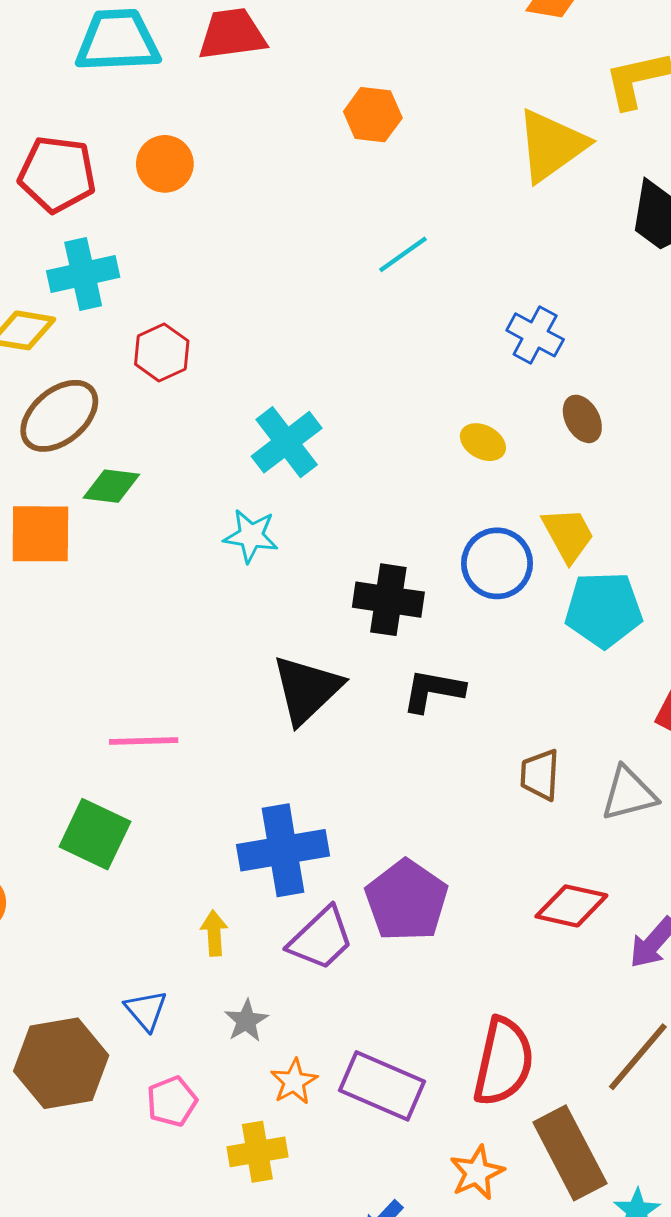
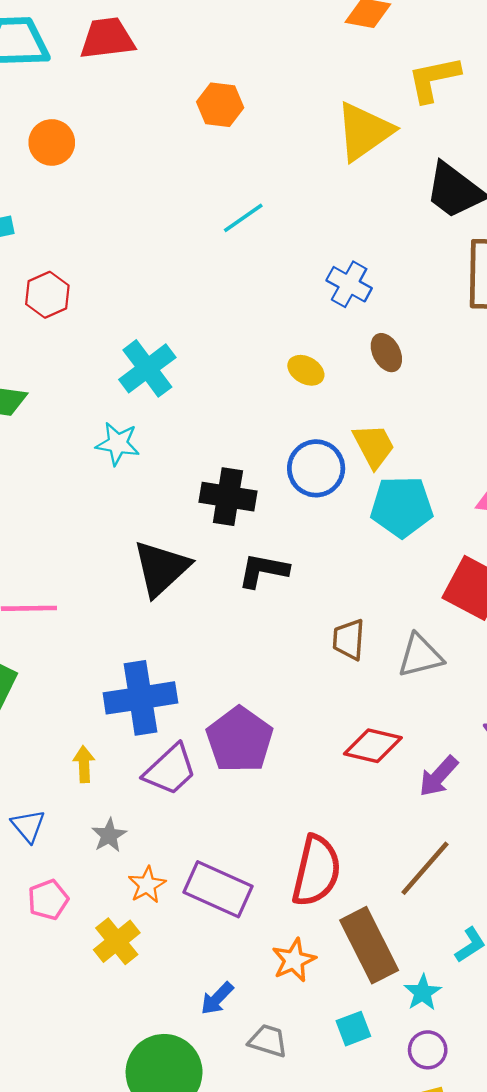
yellow cross: (257, 1152) -> (117, 941), turned -30

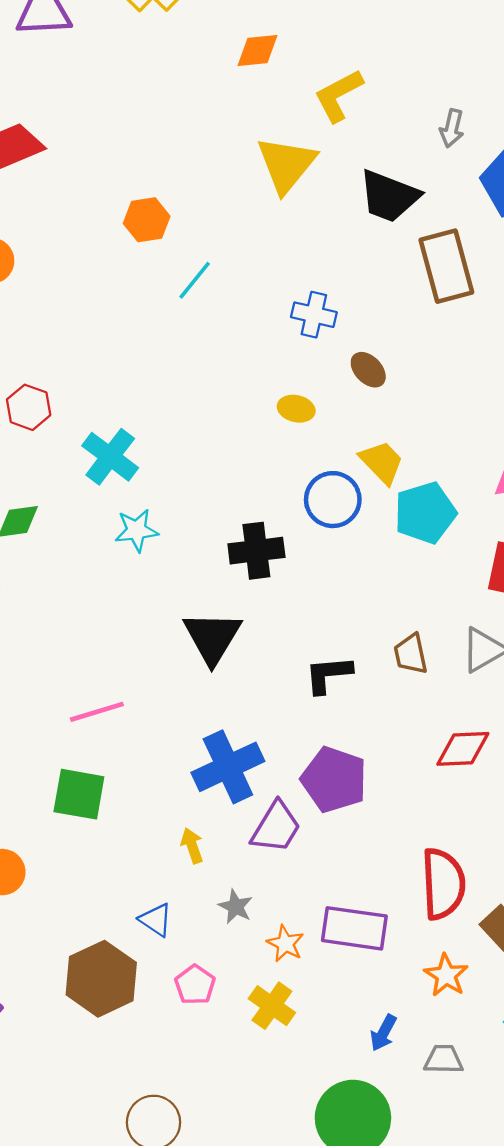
orange hexagon: (220, 105) -> (147, 220), moved
cyan cross: (147, 368) -> (110, 457), moved
black L-shape: (263, 571) -> (328, 674), moved

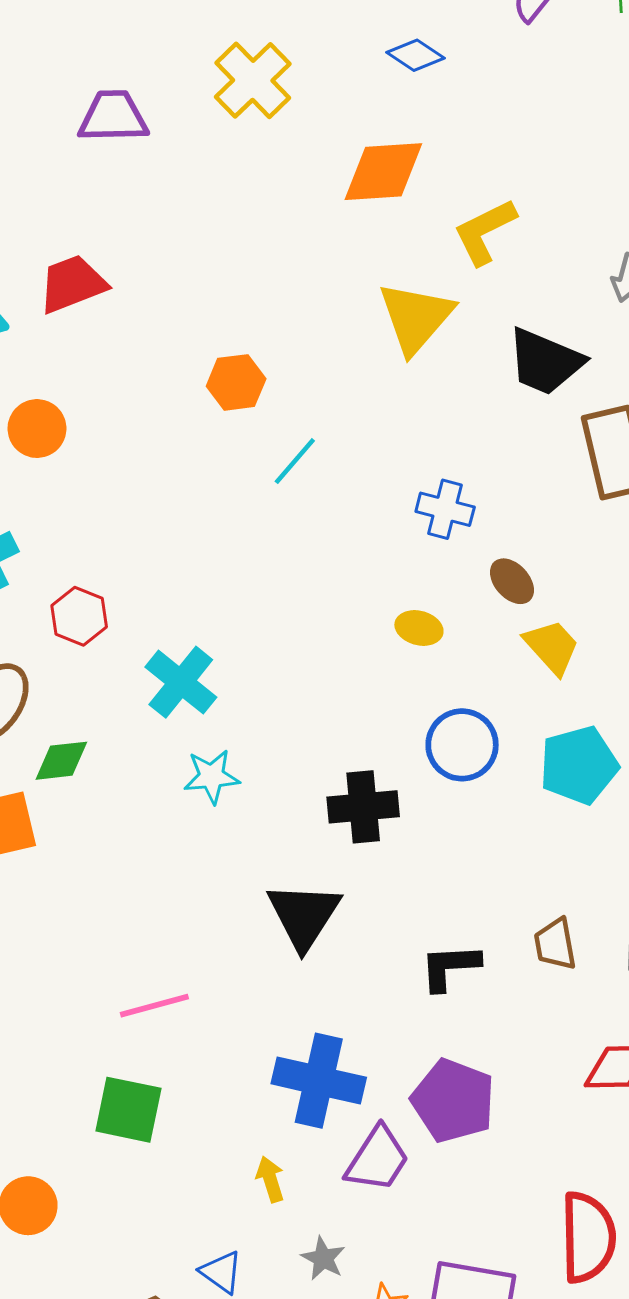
orange diamond: (258, 51) -> (383, 172), size x1.5
yellow trapezoid: (382, 462) -> (552, 647), moved
blue cross: (228, 767) -> (319, 1081), turned 36

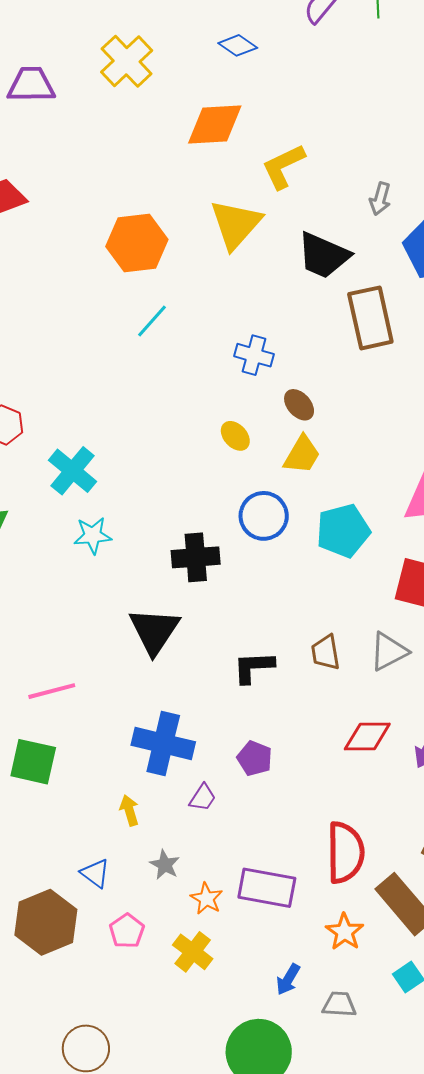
orange hexagon: (236, 382) -> (137, 243), moved, size x1.5
yellow ellipse: (419, 628) -> (235, 436), turned 32
yellow trapezoid: (552, 647) -> (302, 455), moved, turned 72
purple pentagon: (453, 1101) -> (255, 758), size x0.6
purple trapezoid: (377, 1159) -> (203, 798), size x0.6

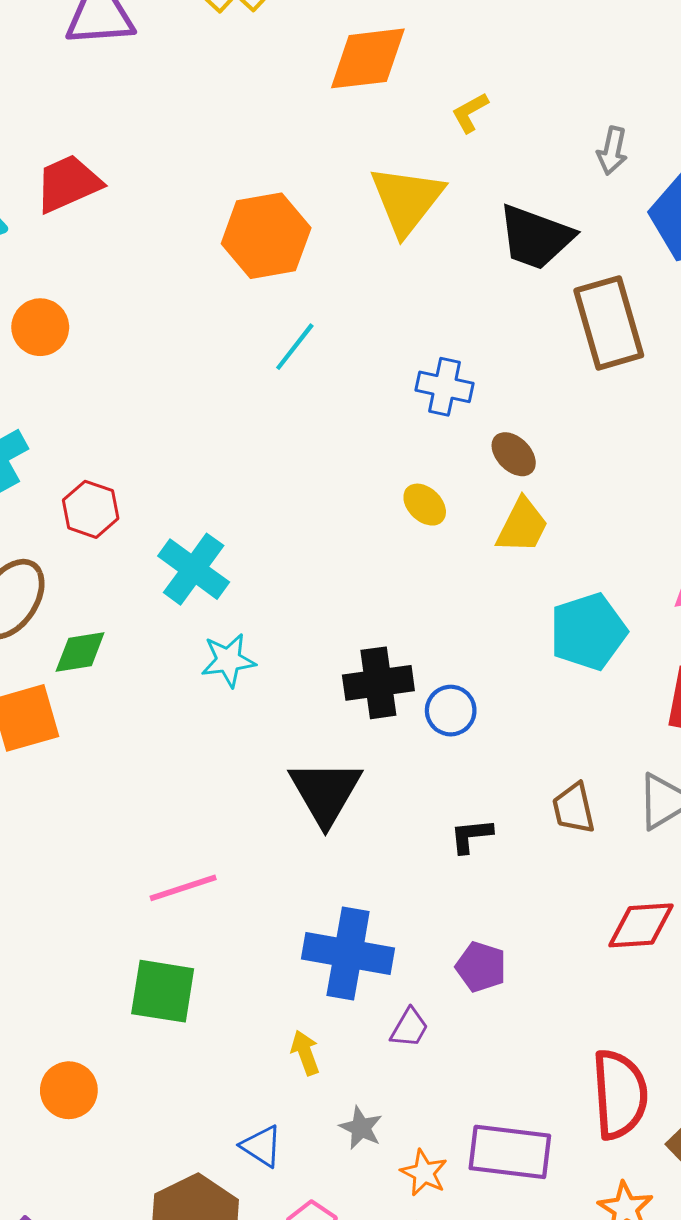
yellow L-shape: (283, 166) -> (470, 112), size x0.6
blue circle: (264, 516) -> (451, 711), moved, size x0.7
black L-shape: (254, 667) -> (471, 836), size x0.7

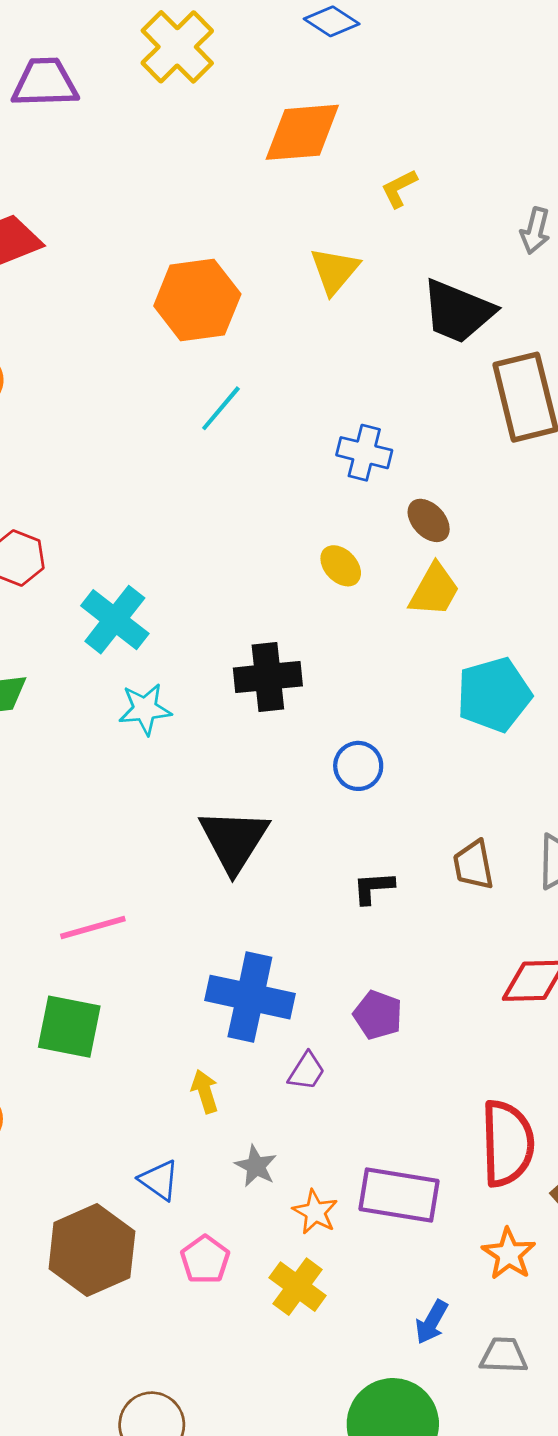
yellow triangle: (407, 200) -> (335, 271), size x0.7
black cross: (378, 683) -> (268, 677), moved

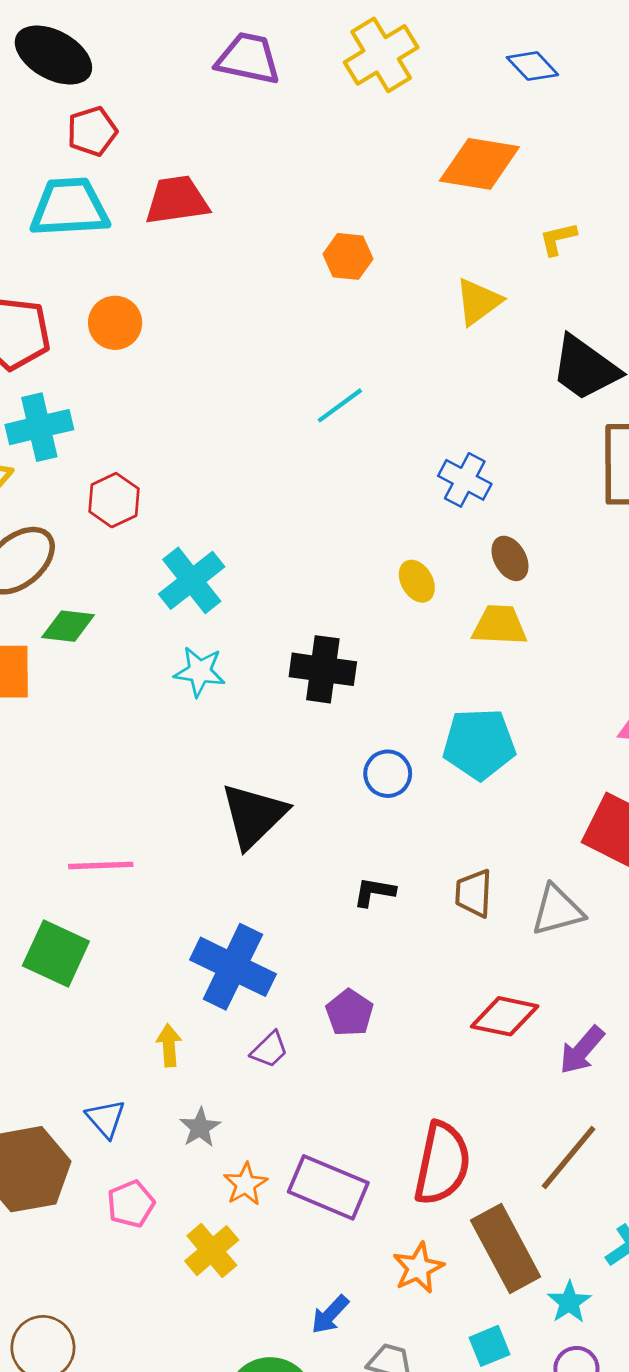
orange hexagon: (197, 300) -> (348, 256), moved, size x0.6
yellow trapezoid: (434, 590) -> (499, 625), turned -130
cyan pentagon: (494, 695) -> (479, 744), moved

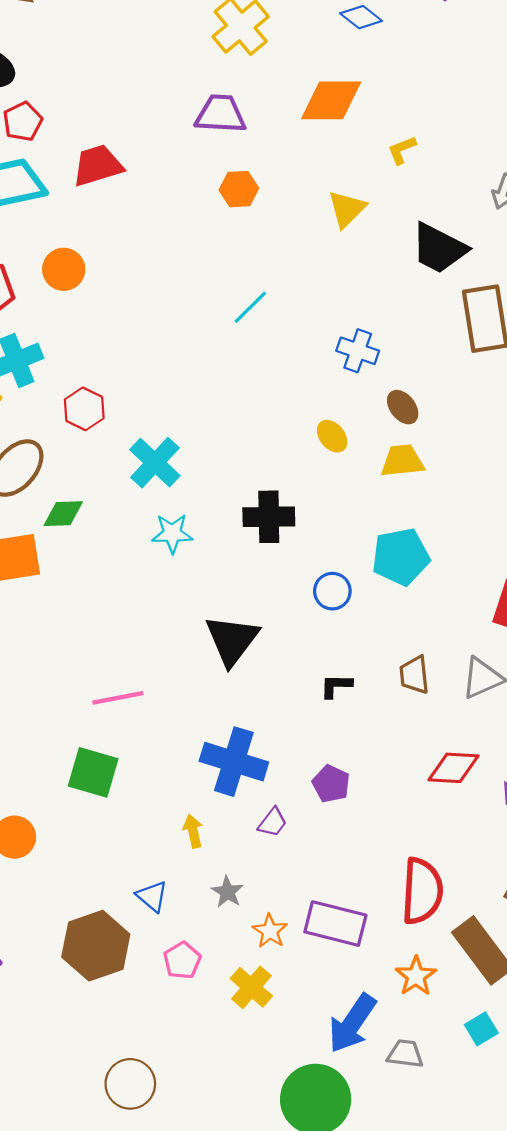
purple trapezoid: (248, 58) -> (221, 114), moved
blue arrow: (330, 1315) -> (352, 1023), size x1.8

